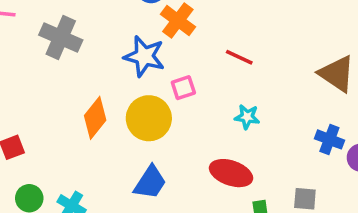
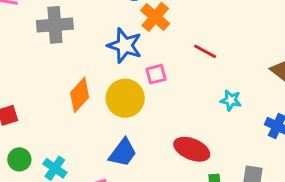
gray cross: (61, 37) -> (55, 25), turned -32
cyan star: (247, 117) -> (231, 100), moved

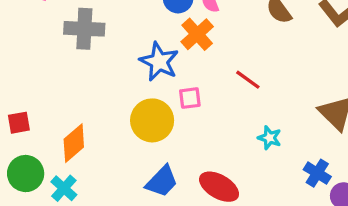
orange diamond: (80, 95) -> (74, 143), moved
blue trapezoid: (123, 153) -> (162, 181), moved
green circle: (19, 159) -> (26, 174), size x1.4

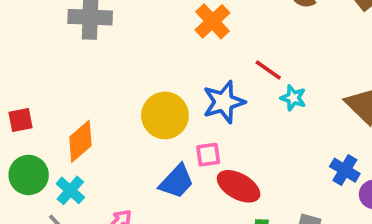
blue star: (159, 62) -> (224, 102), moved, turned 30
pink square: (190, 98) -> (208, 155), moved
cyan star: (270, 138) -> (293, 98), moved

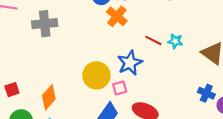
cyan star: (293, 98) -> (175, 41), moved
pink square: (208, 155) -> (120, 88), moved

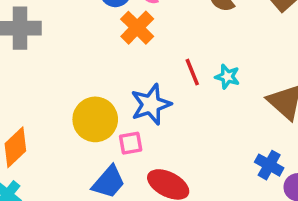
red line: (153, 40) -> (192, 72), turned 35

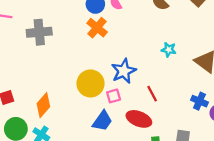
orange cross: (137, 28) -> (97, 28), moved
red line: (192, 72) -> (152, 94), moved

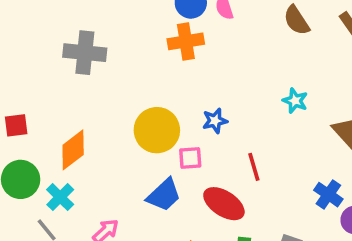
orange cross: (97, 28) -> (186, 41), turned 30
gray cross: (39, 32) -> (85, 53), moved
blue star: (124, 71) -> (215, 121), size x0.6

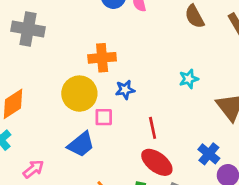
orange cross: (186, 41) -> (102, 58), moved
cyan star: (295, 101) -> (189, 79), turned 30
red ellipse: (224, 204) -> (157, 162), moved

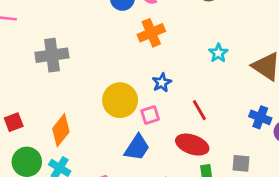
orange cross: (102, 58) -> (151, 33), moved
red ellipse: (157, 162) -> (192, 145), moved

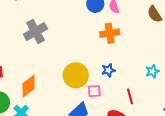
cyan star: (218, 53) -> (152, 71), moved
gray cross: (52, 55) -> (36, 32), turned -35

